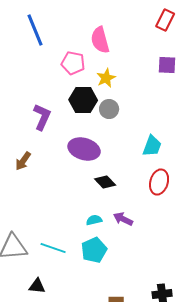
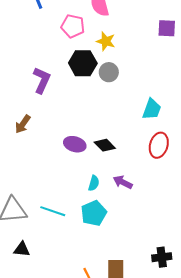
yellow star: (106, 78) -> (106, 41), turned -30
purple ellipse: (84, 149) -> (75, 144), moved, size x0.7
cyan semicircle: (94, 220) -> (94, 183), turned 119
black triangle: (37, 286) -> (22, 249), moved

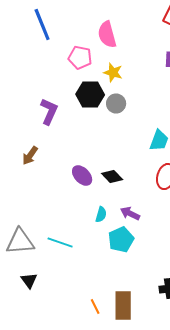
purple ellipse: (75, 144) -> (82, 176), turned 30
cyan pentagon: (94, 213) -> (121, 240), moved
black triangle: (22, 249) -> (29, 280), turned 48

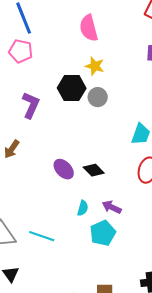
pink pentagon: (80, 58) -> (21, 51), moved

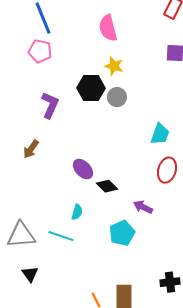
black diamond: (94, 170) -> (107, 186), moved
purple arrow: (112, 207) -> (143, 207), moved
cyan semicircle: (83, 208) -> (77, 212), moved

